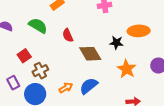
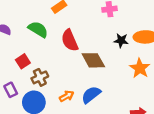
red semicircle: (68, 35) -> (70, 40), size x1.5
black star: (116, 43) -> (121, 41), moved
orange star: (127, 69) -> (140, 68), moved

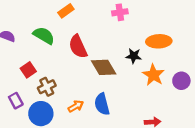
black star: (121, 41) -> (134, 56), moved
blue semicircle: (91, 95) -> (102, 104), turned -66

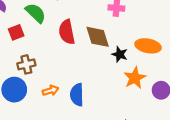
brown diamond: (104, 67) -> (98, 37), moved
red square: (28, 70) -> (16, 32), moved

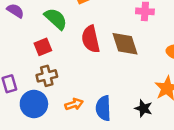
red square: (16, 32) -> (43, 47), moved
black star: (120, 54) -> (143, 108), moved

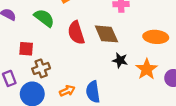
red square: (43, 47) -> (26, 49), moved, turned 32
black star: (143, 108) -> (120, 60), moved

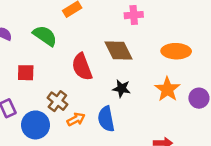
red semicircle: (76, 33) -> (82, 67), moved
black star: (120, 60) -> (122, 89), moved
brown cross: (41, 68) -> (57, 101), moved, turned -30

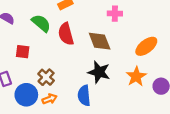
orange ellipse: (176, 51) -> (146, 46), turned -45
red semicircle: (82, 67) -> (66, 34), moved
black star: (122, 89) -> (99, 72), size x1.5
orange arrow: (76, 119) -> (50, 99), moved

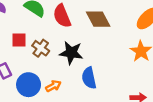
black star: (99, 72) -> (71, 53), moved
brown cross: (46, 77) -> (41, 48), moved

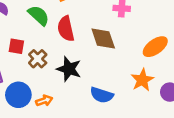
blue semicircle: (89, 78) -> (102, 95), moved, turned -70

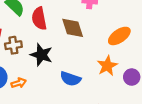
brown cross: (38, 59) -> (13, 45), turned 35

